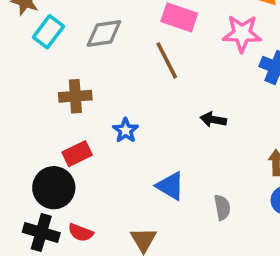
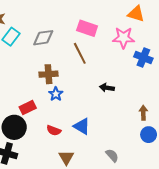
brown cross: (75, 96) -> (49, 74), moved
gray semicircle: (222, 207) -> (112, 155), moved, turned -32
red semicircle: (81, 233) -> (54, 130), moved

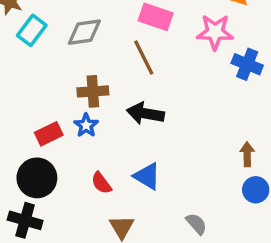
black arrow: (107, 88) -> (145, 113), moved, size x1.5
blue star: (56, 94) -> (86, 125), moved
red rectangle: (28, 107) -> (49, 134), moved
red semicircle: (54, 130) -> (101, 183), turned 32

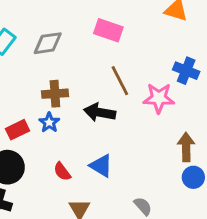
pink star: (215, 32) -> (159, 98), moved
brown line: (144, 58) -> (120, 81), moved
brown arrow: (247, 154) -> (186, 147), size x1.4

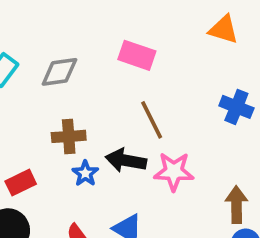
pink star: (159, 98) -> (174, 171), moved
blue star: (49, 123) -> (85, 173), moved

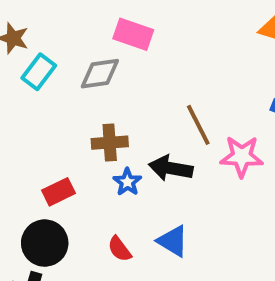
pink rectangle: (137, 55) -> (133, 34), moved
pink star: (174, 171) -> (242, 156), moved

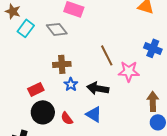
gray diamond: (100, 74) -> (57, 29), turned 60
black arrow: (171, 168) -> (98, 88), moved
black circle: (45, 243) -> (43, 112), moved

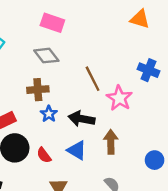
gray diamond: (57, 29) -> (46, 56), moved
pink star: (129, 71) -> (119, 98), turned 30
brown arrow: (153, 101) -> (111, 142), moved

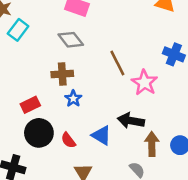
black arrow: (82, 119) -> (131, 121), moved
brown arrow: (111, 142) -> (152, 144), moved

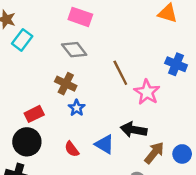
brown cross: (62, 74) -> (66, 84), turned 30
black circle: (39, 133) -> (27, 142), moved
brown arrow: (152, 144) -> (154, 153), turned 40

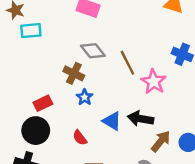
cyan rectangle: (22, 40) -> (31, 31), turned 48
gray diamond: (74, 50) -> (93, 51), moved
blue triangle: (105, 144) -> (112, 121), moved

